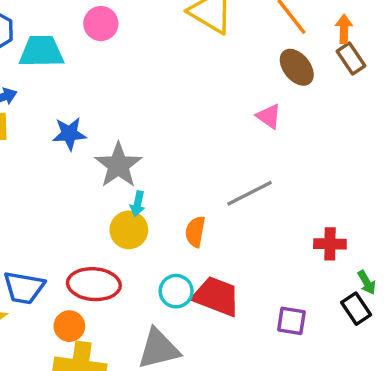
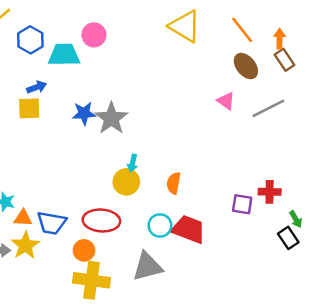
pink circle: (101, 24) -> (94, 35), moved
gray star: (118, 165) -> (111, 118), moved
gray line: (250, 193) -> (268, 108), moved
purple square: (291, 321) -> (242, 204), moved

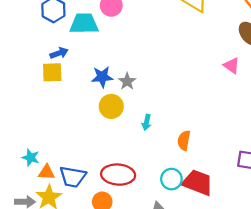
gray star: (111, 118) -> (127, 81), size x0.6
yellow circle: (126, 182) -> (111, 106), moved

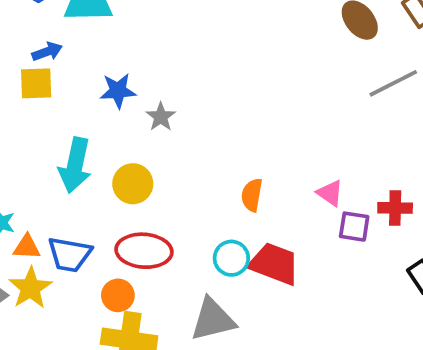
pink triangle: (232, 66) -> (330, 193), moved
gray star: (127, 81) -> (161, 117), moved
yellow circle: (111, 106) -> (133, 184), moved
cyan arrow: (146, 122) -> (75, 165), moved, size x2.0

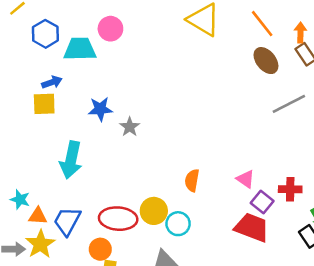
yellow circle: (133, 184) -> (154, 211), moved
purple square: (354, 227) -> (262, 202), turned 30
blue trapezoid: (70, 254) -> (67, 221), turned 108
red trapezoid: (274, 264) -> (252, 228), moved

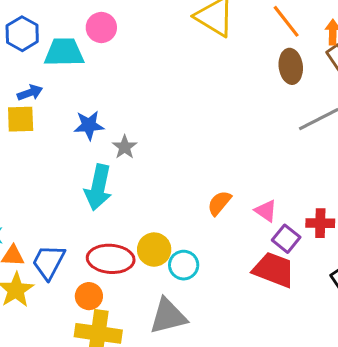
brown ellipse: (266, 61) -> (291, 66), turned 32
cyan arrow: (71, 160) -> (98, 187), moved
orange semicircle: (192, 180) -> (219, 203), moved, turned 30

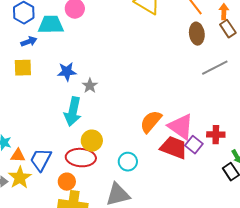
blue arrow: (30, 93) -> (29, 42), moved
orange semicircle: (219, 203) -> (151, 122), size x1.4
pink triangle: (266, 211) -> (181, 127), size x1.8
yellow circle: (154, 250) -> (92, 141), moved
red trapezoid: (274, 270) -> (174, 148), moved

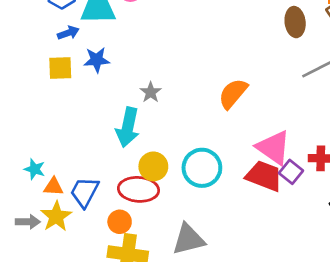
blue star: (67, 72) -> (97, 60), moved
orange semicircle: (151, 122) -> (233, 94), moved
cyan circle: (128, 162) -> (202, 168), moved, size x1.5

